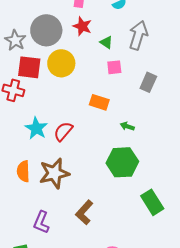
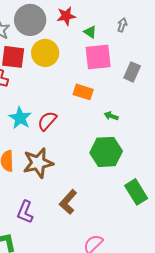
red star: (82, 26) -> (66, 16), turned -30
gray arrow: (138, 35) -> (122, 25), size x0.5
pink square: (114, 67) -> (98, 57), size x1.8

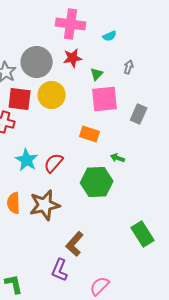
green triangle: (90, 32) -> (97, 74), turned 40
green hexagon: (106, 152) -> (97, 182), moved
purple L-shape: (25, 212) -> (60, 270), moved

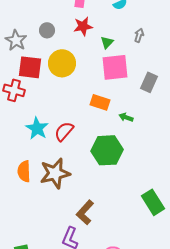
gray circle: (37, 62) -> (47, 30), size x0.5
green arrow: (118, 158) -> (126, 117), moved

